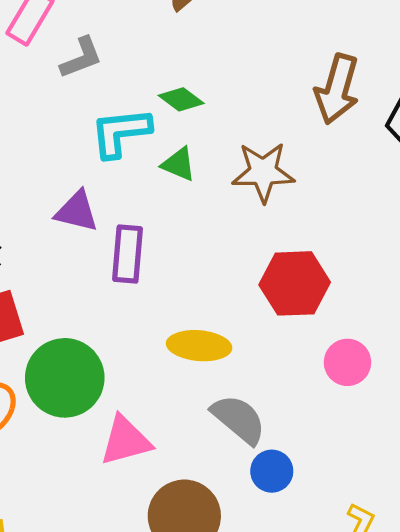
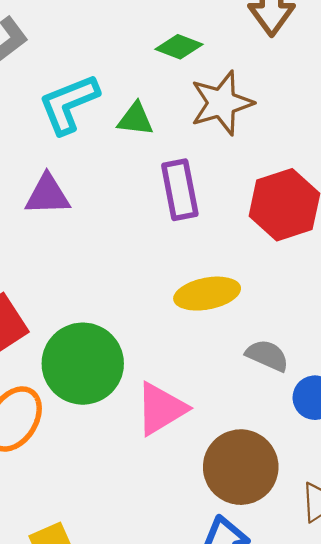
green diamond: (181, 99) -> (179, 47), moved
purple rectangle: (128, 254) -> (180, 190), moved
gray semicircle: (239, 419) -> (267, 355), size x0.7

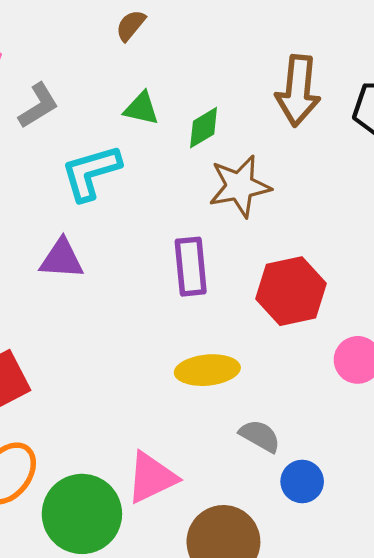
green diamond: (179, 47) -> (204, 128), turned -57
green triangle: (135, 119) -> (141, 108), moved
green circle: (83, 364) -> (82, 514), moved

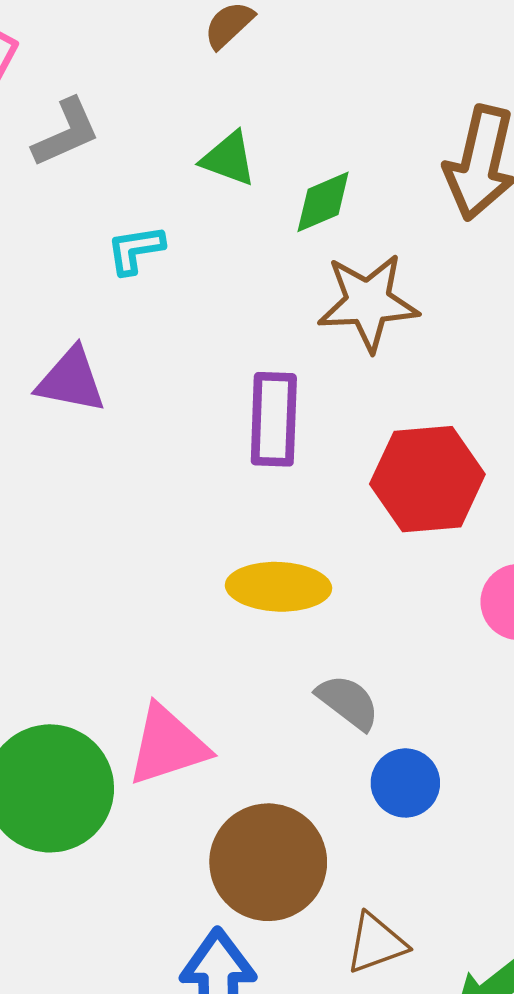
cyan L-shape: (91, 173) -> (135, 250), size x0.6

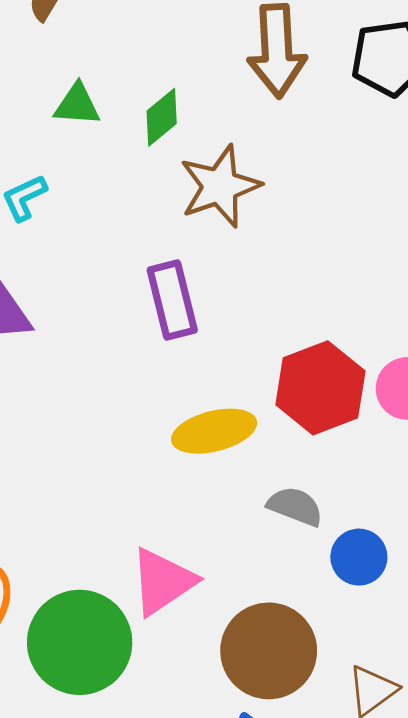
red hexagon: (427, 479) -> (320, 388), moved

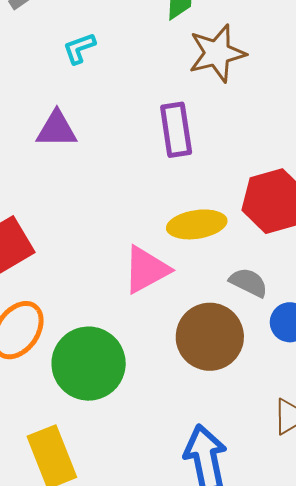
pink triangle: (163, 582) -> (146, 270), moved
brown circle: (269, 651) -> (210, 337), moved

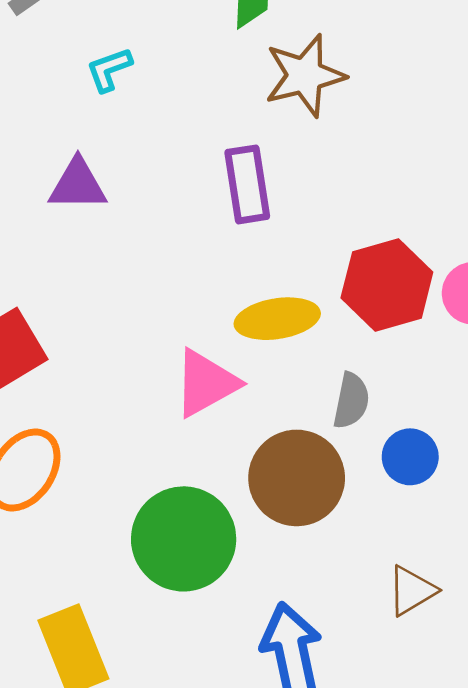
gray semicircle: (249, 282) -> (351, 401), turned 75
green circle: (89, 364) -> (184, 539), moved

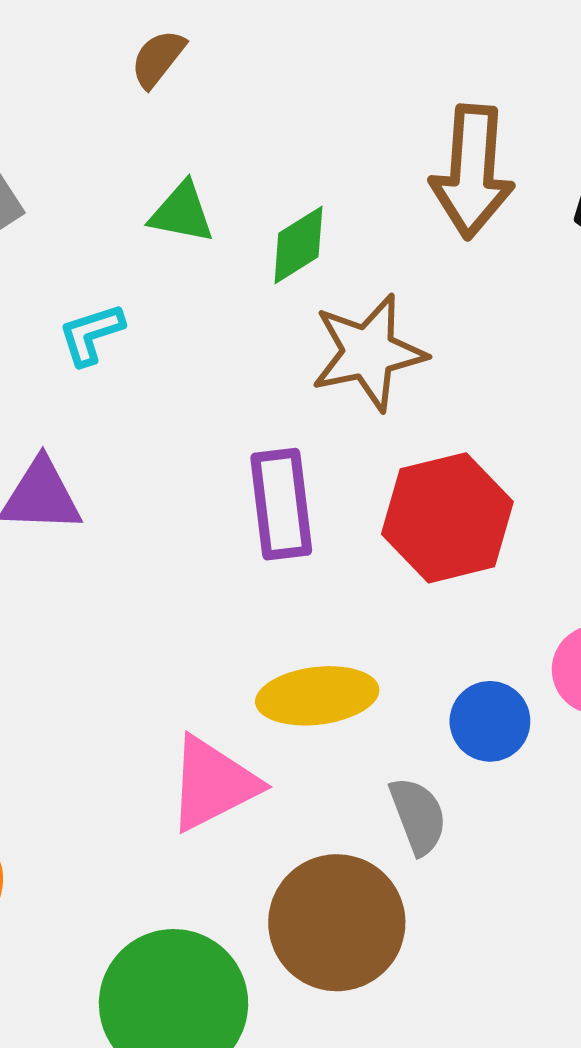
red hexagon: (387, 285) -> (447, 518), moved
gray semicircle: (351, 401) -> (418, 816), turned -34
blue circle: (410, 457) -> (490, 721), moved

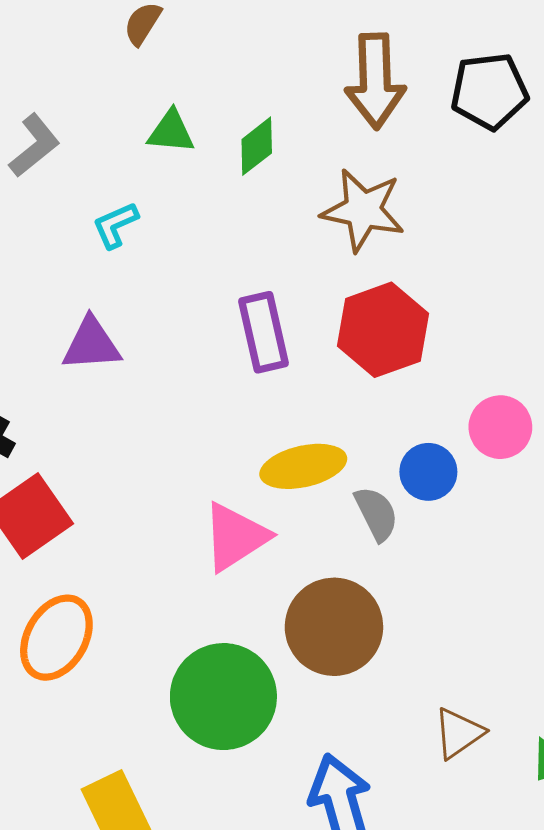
brown star: (368, 352) -> (363, 210), moved, turned 30
gray semicircle: (418, 816) -> (376, 514), moved

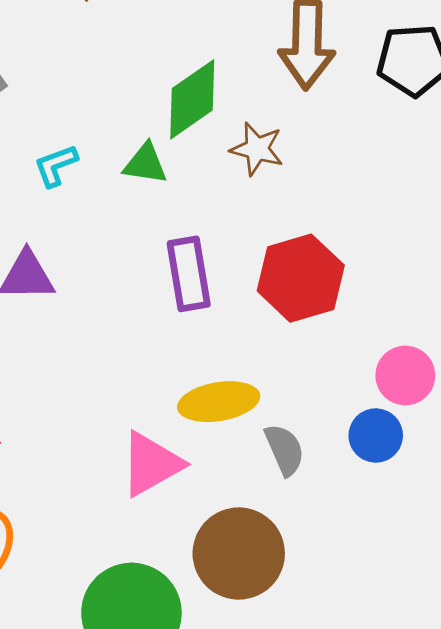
green triangle: (171, 132) -> (145, 164), moved
green diamond: (257, 146) -> (192, 99), size x1.5
brown star: (363, 210) -> (257, 149), moved, size x0.7
blue circle: (428, 472) -> (376, 436), moved

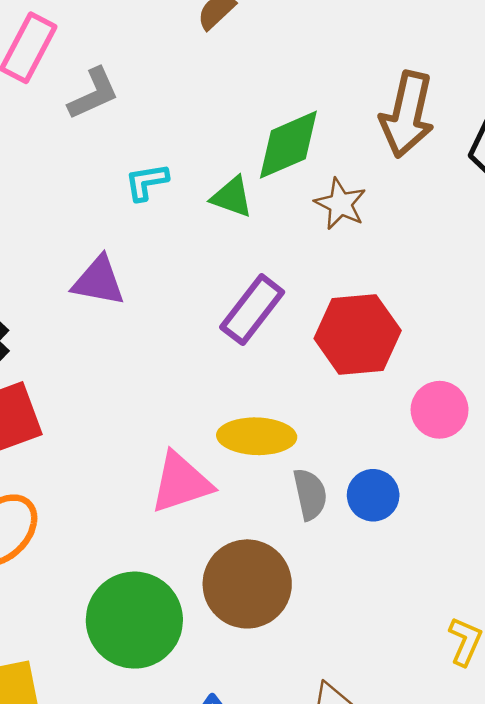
purple rectangle: (189, 274) -> (252, 310), turned 36
pink circle: (405, 375) -> (440, 410), moved
blue circle: (376, 436) -> (373, 495), moved

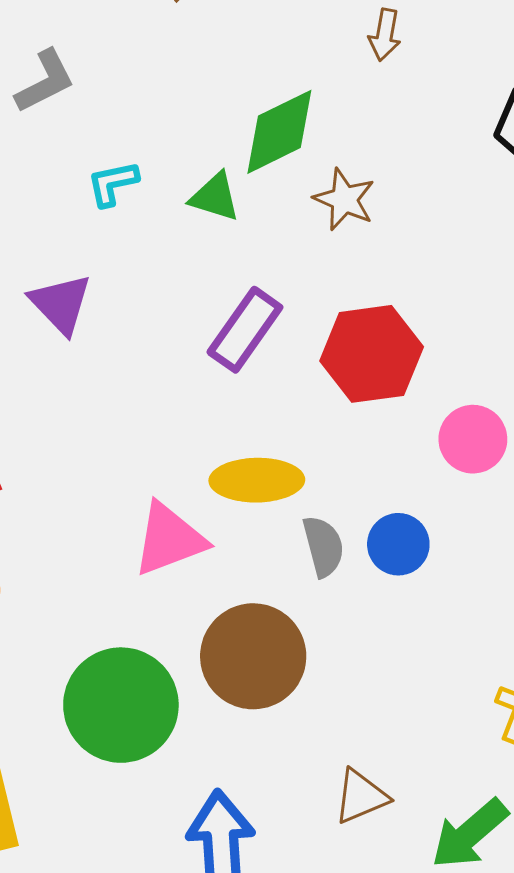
brown arrow: (407, 114) -> (385, 35), moved, size x0.5
purple triangle: (98, 281) -> (61, 304), turned 38

